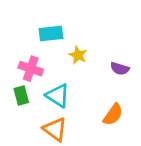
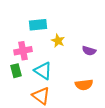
pink cross: (31, 69) -> (23, 51), turned -30
orange semicircle: (113, 114) -> (84, 85), turned 48

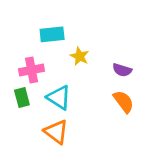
orange semicircle: (84, 85) -> (123, 102), moved, turned -120

